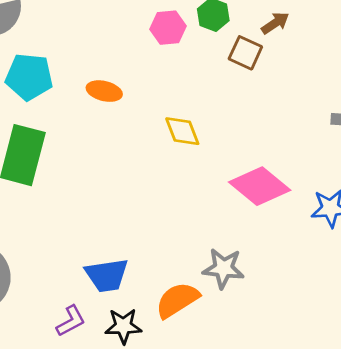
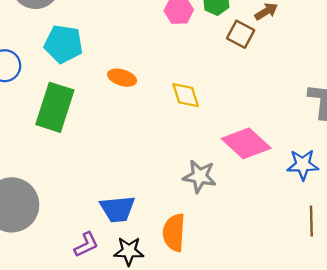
orange ellipse: (104, 91) -> (122, 78), moved
gray star: (223, 268) -> (200, 176), moved
orange semicircle: (177, 300) -> (174, 232), turned -57

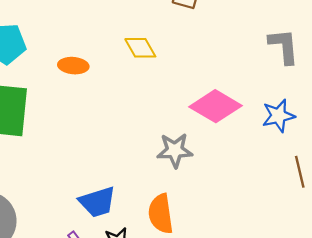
yellow diamond: (186, 95) -> (140, 48), moved

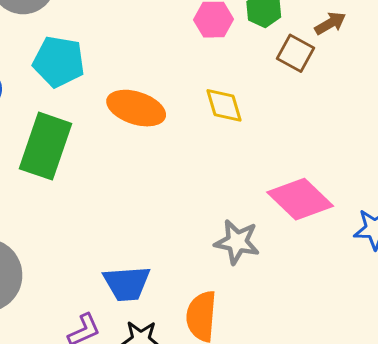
orange ellipse: (73, 66) -> (136, 108), size x1.5

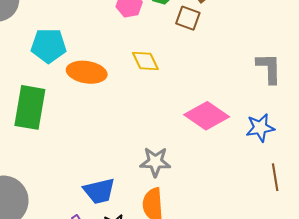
cyan pentagon: (59, 62) -> (49, 46), moved
gray star: (237, 242) -> (155, 162), moved

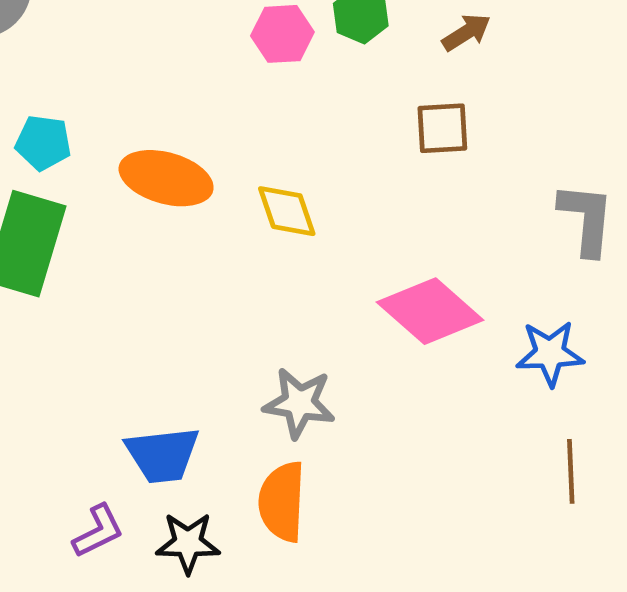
brown square: (188, 18) -> (442, 128), moved, turned -30
cyan pentagon: (49, 46) -> (43, 143), moved, size x0.7
yellow diamond: (145, 61) -> (287, 211), moved

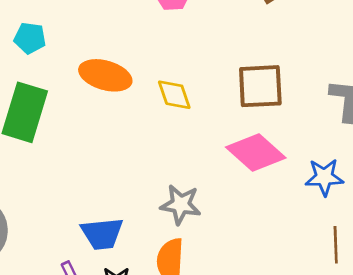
brown square: (442, 128) -> (260, 86), moved, size x1.5
cyan pentagon: (43, 143) -> (30, 38), moved

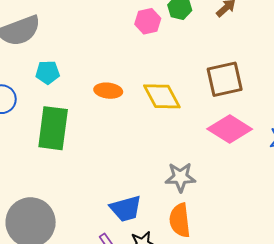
orange ellipse: (105, 75) -> (108, 91), size x0.7
yellow diamond: (174, 95) -> (162, 96), size x1.4

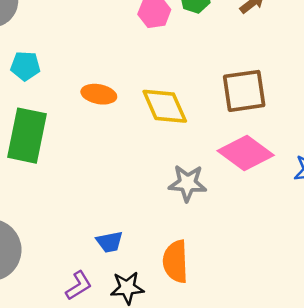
gray star: (180, 177) -> (187, 183), moved
blue trapezoid: (126, 209) -> (110, 242), size x0.7

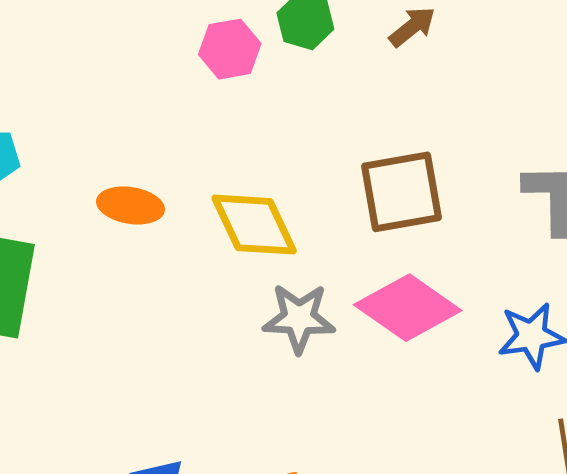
gray star: (187, 183) -> (299, 318), moved

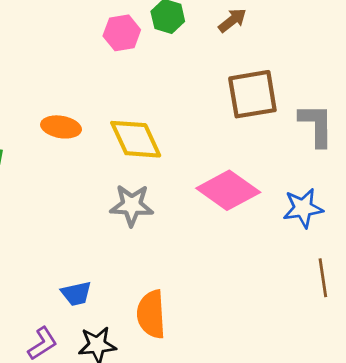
brown square: (401, 192) -> (252, 94), moved
gray star: (299, 318) -> (132, 205), moved

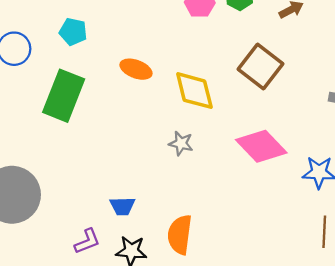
brown square: (252, 94) -> (261, 67), moved, turned 36
gray star: (132, 205) -> (181, 143), size x0.7

